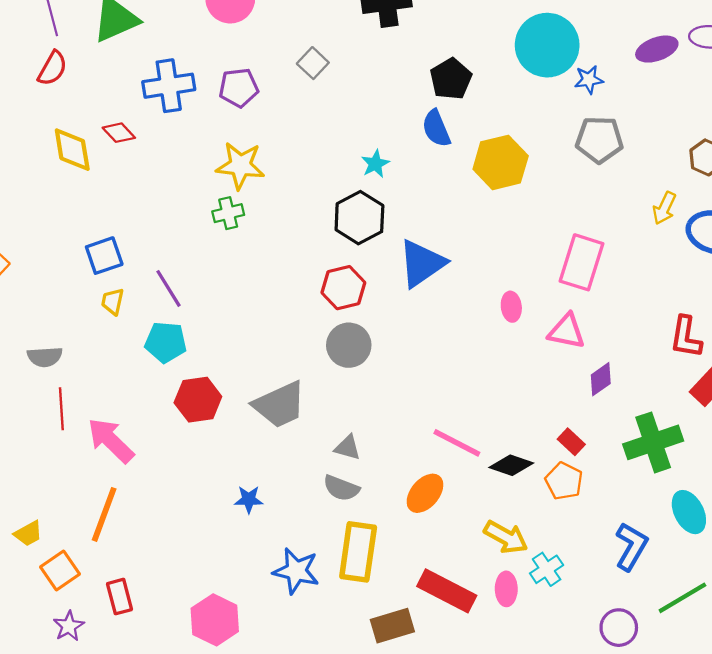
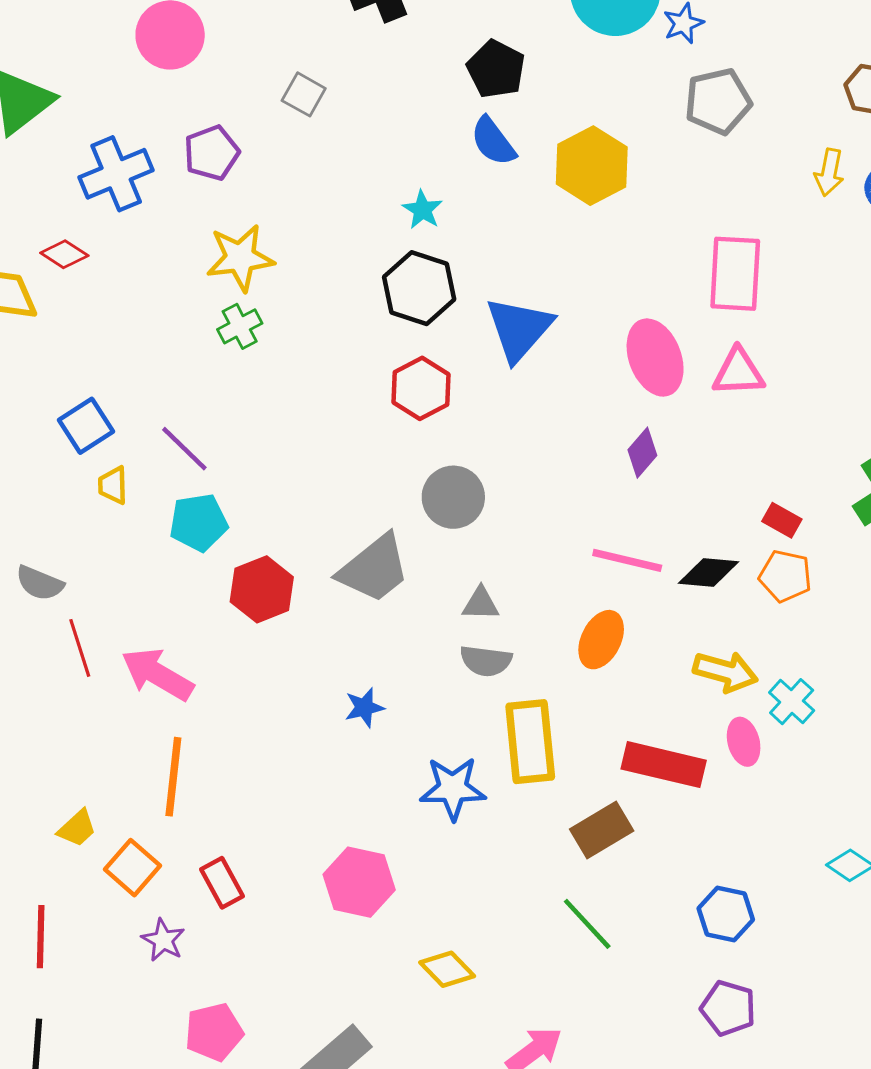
pink ellipse: (511, 307) -> (655, 358), size x1.8
gray circle: (349, 345) -> (453, 497), moved
gray semicircle: (45, 357) -> (40, 583), turned 40
purple diamond: (601, 379) -> (642, 453), moved

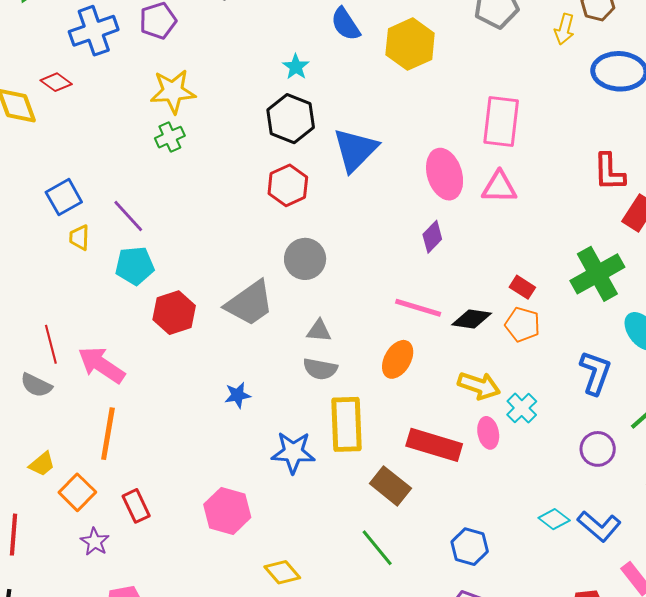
yellow arrow: (829, 172) -> (564, 29), moved
gray semicircle: (40, 583) -> (36, 385), moved
brown rectangle: (602, 830) -> (390, 486), turned 66

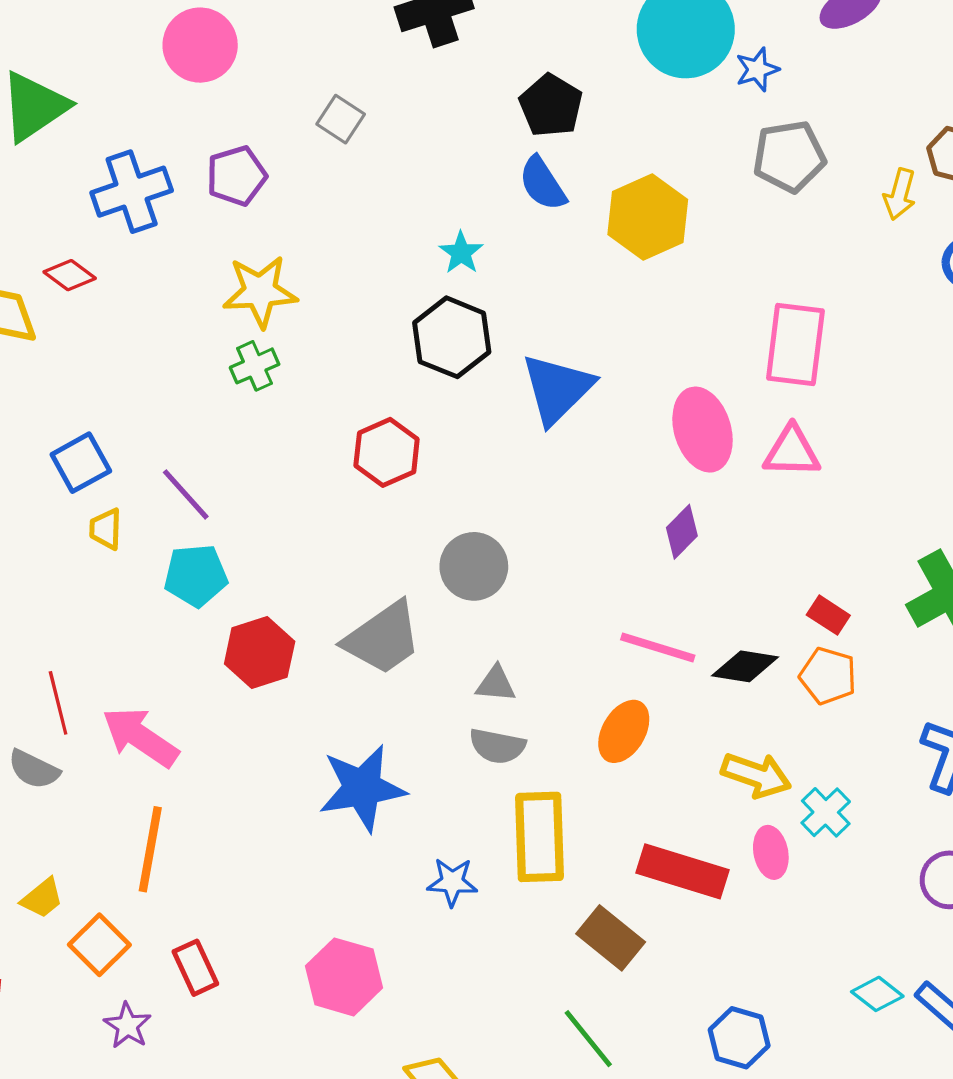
red hexagon: (288, 185) -> (387, 452), moved
blue star: (238, 395) -> (362, 788), size x2.0
blue star: (293, 452) -> (452, 882), size x0.7

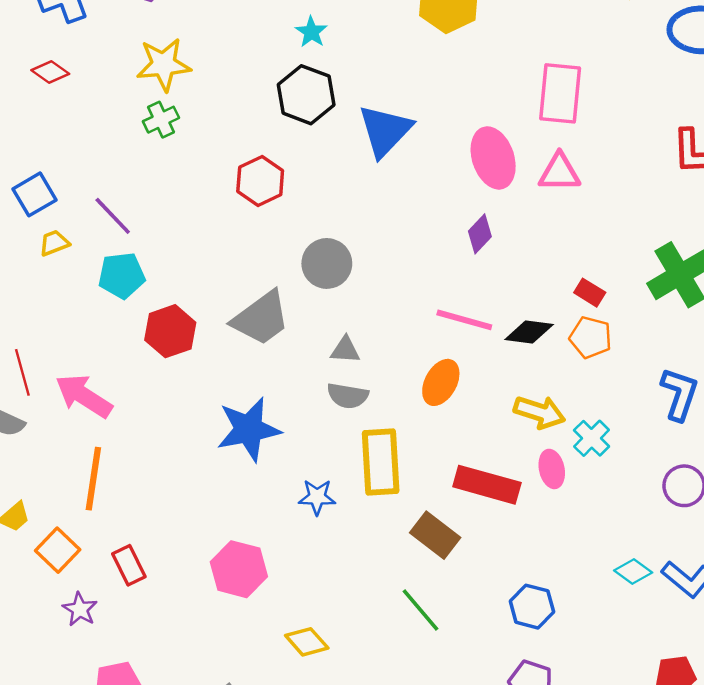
red diamond: (70, 275) -> (50, 72), moved
yellow trapezoid: (106, 529) -> (54, 243), turned 68

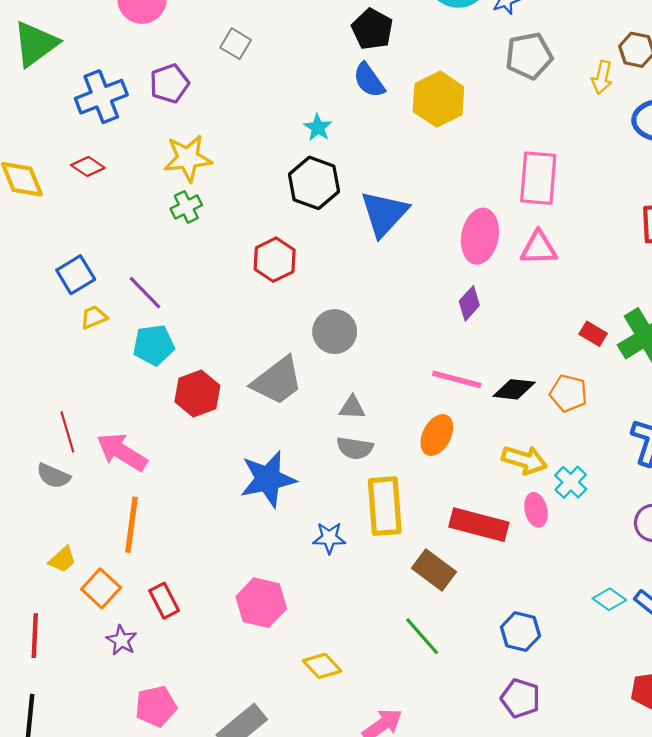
pink ellipse: (493, 158) -> (480, 236), turned 30
red rectangle: (590, 293) -> (593, 334), moved

